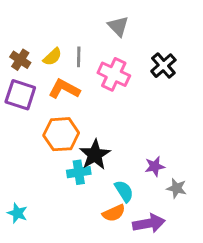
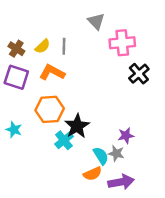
black cross: (163, 66) -> (139, 74), moved
pink cross: (114, 74) -> (122, 43), moved, turned -30
cyan cross: (79, 172) -> (64, 140), turned -30
gray star: (177, 188) -> (116, 153), moved
cyan star: (17, 213) -> (14, 130), moved

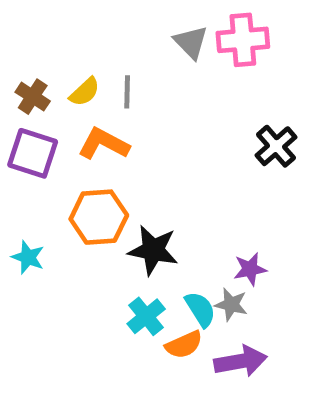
pink cross: (122, 43) -> (243, 40), moved
black star: (77, 126) -> (153, 250), turned -30
cyan cross: (64, 140) -> (146, 316), moved

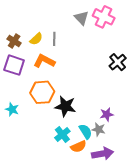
pink cross: (243, 40) -> (104, 17), turned 30

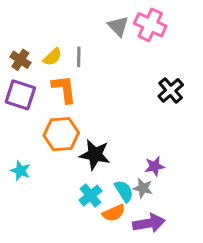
orange L-shape: (44, 61) -> (64, 89), turned 55
cyan star: (12, 109) -> (20, 171), moved

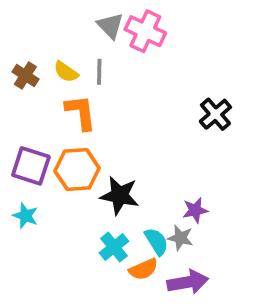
pink cross: (150, 25) -> (145, 31), moved
gray triangle: (118, 26) -> (110, 26), moved
yellow semicircle: (52, 57) -> (66, 72), turned 78
purple square: (20, 95) -> (31, 166), moved

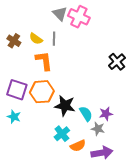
cyan semicircle: (156, 242) -> (86, 114), moved

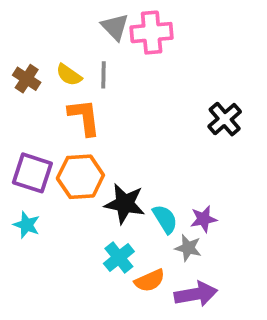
pink cross: (79, 17) -> (152, 33), turned -30

